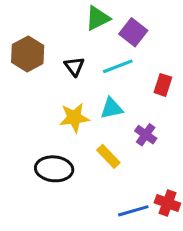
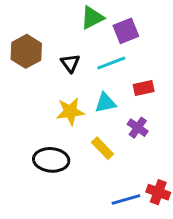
purple square: (133, 32) -> (126, 31), turned 30
red rectangle: (163, 85) -> (144, 88), moved, turned 60

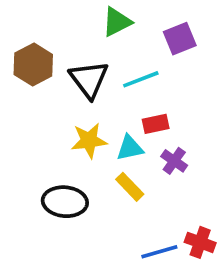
purple square: (126, 31) -> (180, 39), moved
black triangle: (70, 63) -> (89, 79), size x1.6
red rectangle: (144, 88) -> (156, 124), moved
cyan triangle: (105, 103) -> (130, 148), moved

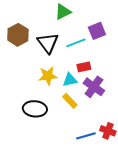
purple square: (180, 39) -> (97, 31), moved
purple cross: (174, 161) -> (94, 87), size x1.5

